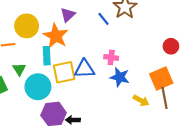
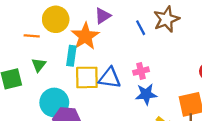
pink cross: (111, 57) -> (141, 71), turned -32
blue star: (120, 77) -> (146, 94), turned -30
cyan circle: (38, 87) -> (54, 103), moved

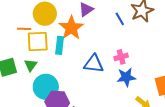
green triangle: (39, 65) -> (31, 65), moved
yellow square: (87, 77) -> (38, 41), moved

